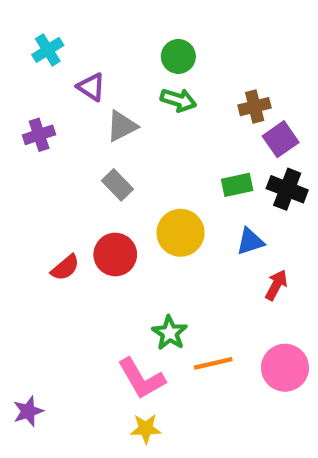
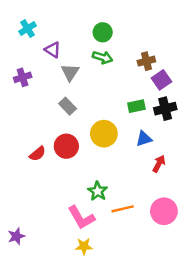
gray triangle: (122, 126) -> (70, 72), turned -30
black cross: (287, 189) -> (165, 109), turned -35

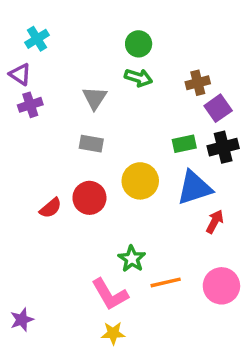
purple triangle: (53, 50) -> (20, 74), moved
gray rectangle: (68, 106) -> (91, 144), turned -36
blue triangle: (144, 139) -> (194, 188), size x1.6

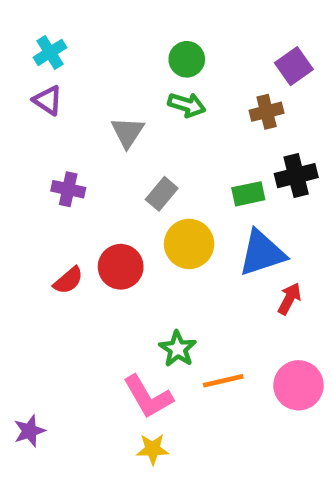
purple triangle: (20, 74) -> (48, 100), moved
purple cross: (30, 105) -> (68, 189), moved, turned 30
purple square: (218, 108) -> (294, 66), moved
gray rectangle: (91, 144) -> (162, 194), moved, turned -60
black cross: (223, 147) -> (296, 176), moved

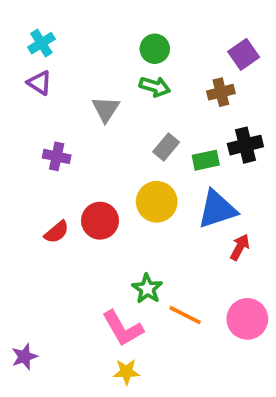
gray rectangle: (162, 194) -> (166, 147), moved
orange line: (223, 381) -> (185, 315), turned 40

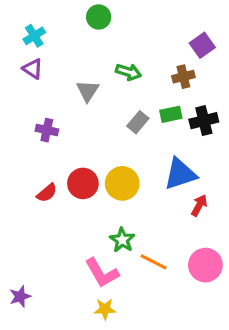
green circle: (155, 49) -> (99, 17), moved
green rectangle: (206, 160) -> (171, 114), moved
yellow circle: (157, 202) -> (122, 183), moved

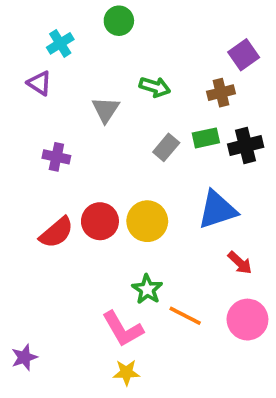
cyan cross: (34, 36) -> (60, 43), moved
red semicircle: (47, 193) -> (56, 233), size x1.4
red arrow: (199, 205) -> (240, 263), moved, turned 105

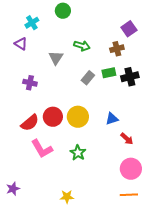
blue triangle: (217, 210) -> (112, 119), moved, size x0.6
orange line: (185, 316) -> (129, 195), moved, turned -30
pink L-shape: (123, 329) -> (42, 149), moved

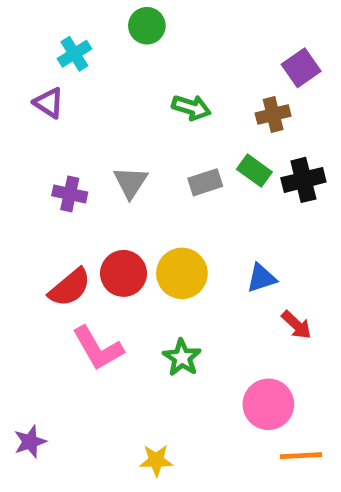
gray triangle: (56, 58) -> (131, 182), moved
green rectangle: (109, 73) -> (254, 171), turned 48
gray rectangle: (88, 78) -> (205, 182), turned 32
pink circle: (131, 169) -> (268, 404), moved

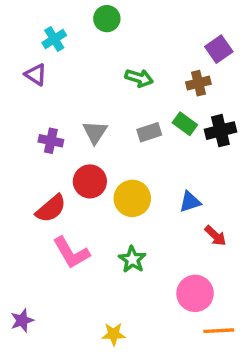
red circle: (124, 273) -> (90, 181), moved

